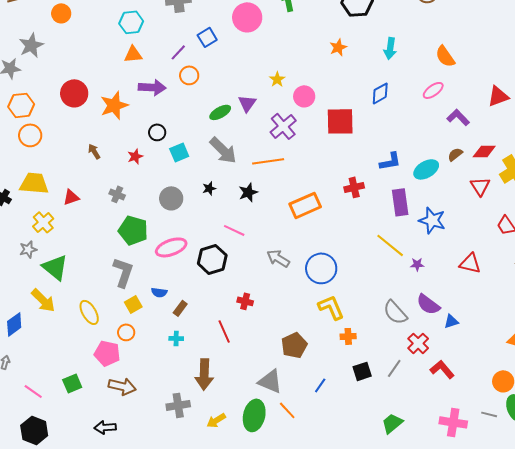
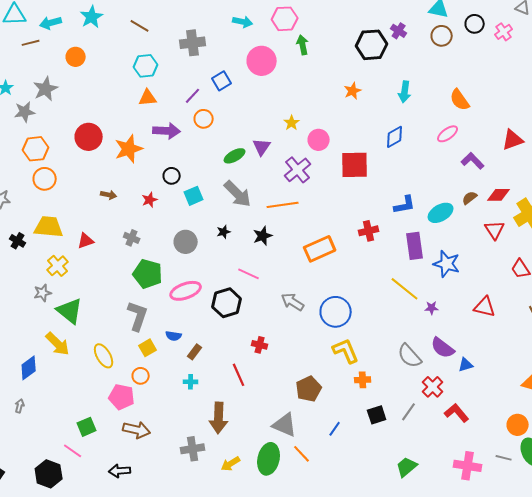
brown arrow: (94, 151) -> (109, 195), turned 133
pink line: (33, 391) -> (73, 451), moved

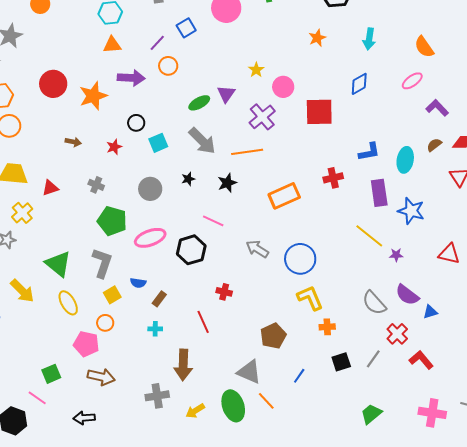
cyan ellipse: (441, 213) -> (405, 160), turned -50
green triangle: (70, 311) -> (58, 264), moved
green ellipse: (269, 459) -> (233, 406), turned -32

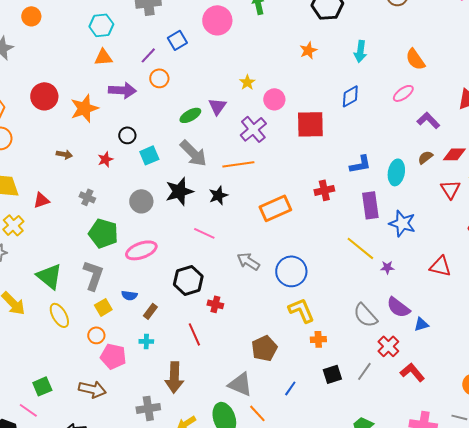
black star: (188, 179) -> (179, 191), size x2.0
black hexagon: (191, 250) -> (188, 280), moved
pink pentagon: (86, 344) -> (113, 356), moved

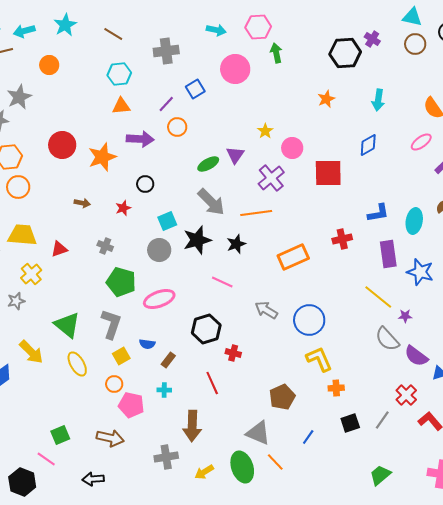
cyan square: (149, 155) -> (167, 221), moved
gray semicircle: (365, 315) -> (387, 339), moved

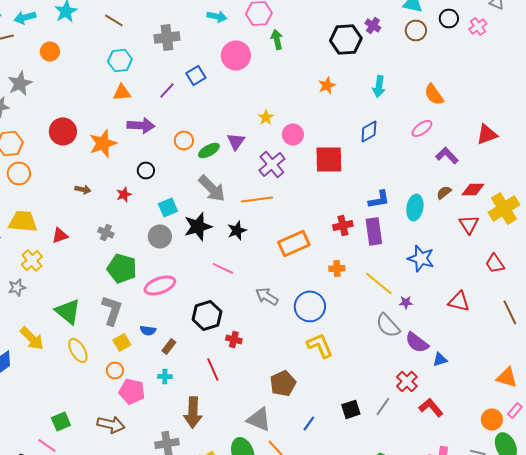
orange circle: (177, 127) -> (184, 140), moved
purple rectangle: (388, 254) -> (374, 231), moved
orange cross: (336, 388) -> (337, 268), moved

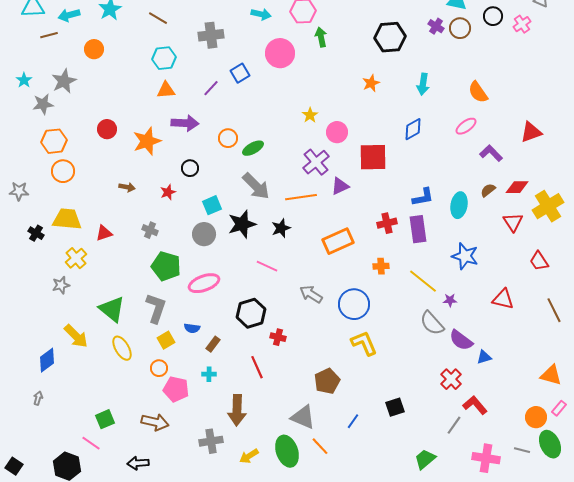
purple cross: (373, 25) -> (436, 26), moved
red circle: (63, 131) -> (107, 129), size x0.7
purple triangle: (236, 141) -> (340, 186), moved, turned 30
gray line: (383, 406) -> (454, 425), moved

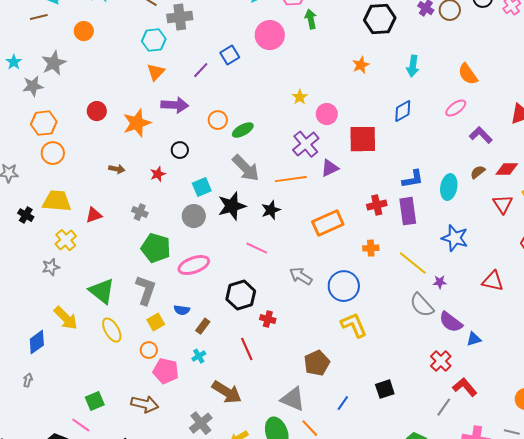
gray cross: (211, 35) -> (180, 17), moved
orange triangle: (166, 90) -> (156, 72), turned -42
cyan cross: (209, 374) -> (199, 356), turned -32
brown arrow: (237, 410) -> (227, 392), turned -60
gray cross: (211, 441) -> (201, 423), turned -30

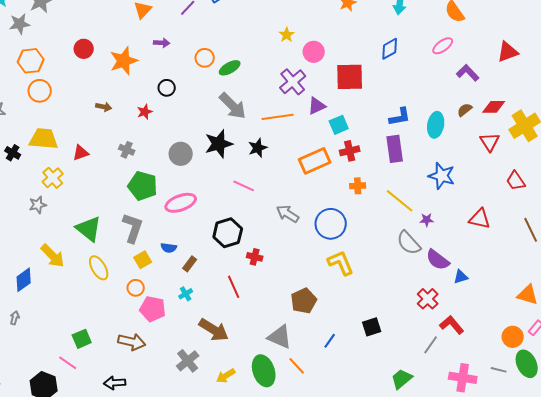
purple arrow: (175, 105) -> (162, 43), size x0.6
cyan square: (202, 187) -> (339, 125), moved
red cross: (377, 205) -> (350, 151), moved

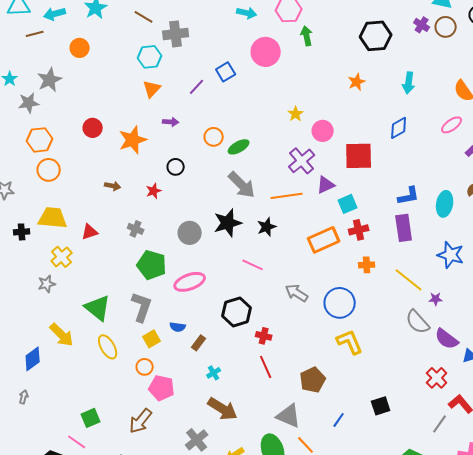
black cross: (13, 153) -> (22, 232), turned -35
red line: (234, 287) -> (266, 367), moved
cyan cross: (186, 294) -> (214, 373), moved
brown arrow: (132, 342) -> (141, 421), turned 116

